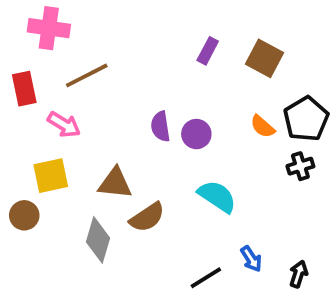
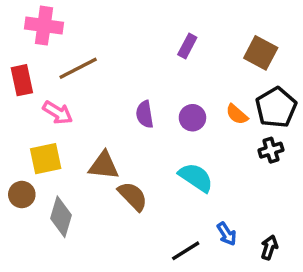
brown square: (264, 58) -> (261, 53), moved
purple circle: (196, 134) -> (192, 118), moved
brown semicircle: (147, 217) -> (133, 196), turned -100
gray diamond: (98, 240) -> (61, 217), moved

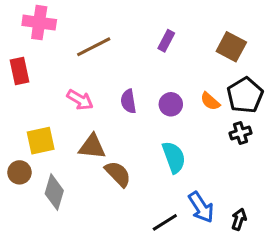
brown line: (78, 68) -> (94, 47), moved
pink arrow: (58, 113) -> (80, 100), moved
cyan semicircle: (196, 177) -> (174, 157), turned 36
blue arrow: (227, 234) -> (201, 207), size x1.5

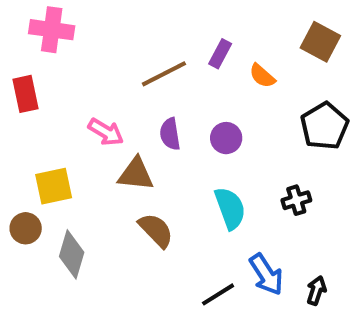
brown line: (94, 47) -> (164, 74), moved
brown square: (231, 47) -> (320, 42), moved
orange semicircle: (210, 101) -> (262, 76), moved
black cross: (240, 133) -> (296, 200), moved
brown triangle: (92, 147) -> (136, 174), moved

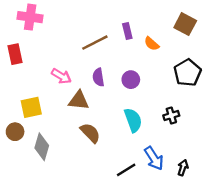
purple rectangle: (220, 54) -> (127, 31), turned -42

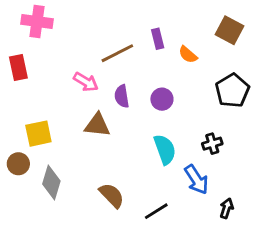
pink arrow: (61, 76) -> (86, 82), moved
brown semicircle: (90, 133) -> (112, 195), moved
blue arrow: (154, 158) -> (196, 180), moved

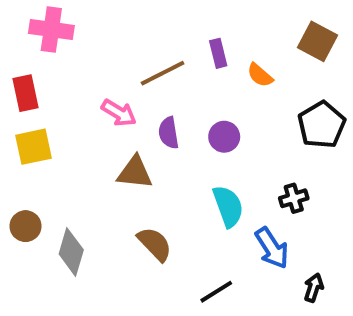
yellow square: (38, 134) -> (33, 147), moved
brown semicircle: (112, 195) -> (155, 244), moved

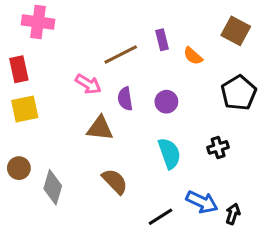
blue arrow: (272, 248) -> (202, 202), moved, turned -32

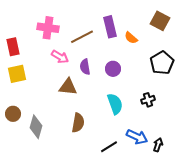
pink cross: (38, 22) -> (48, 28), moved
purple rectangle: (162, 40) -> (110, 27), size x1.5
brown semicircle: (115, 181) -> (78, 123), turned 54

